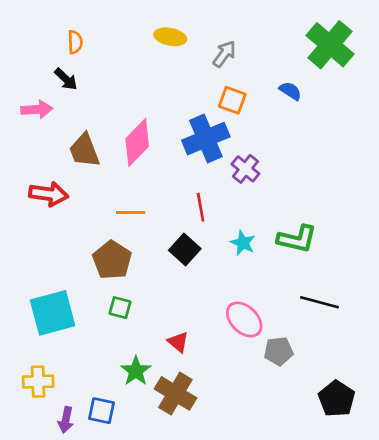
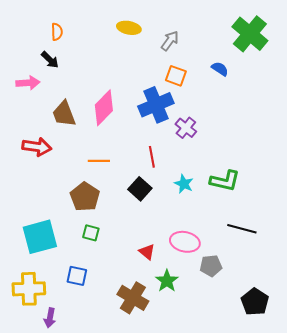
pink ellipse: (244, 319) -> (185, 242), turned -32
red triangle: (178, 342) -> (147, 252), moved
green star: (136, 371) -> (167, 281), moved
yellow cross: (38, 382) -> (29, 289), size x1.4
blue square: (101, 411) -> (77, 276), moved

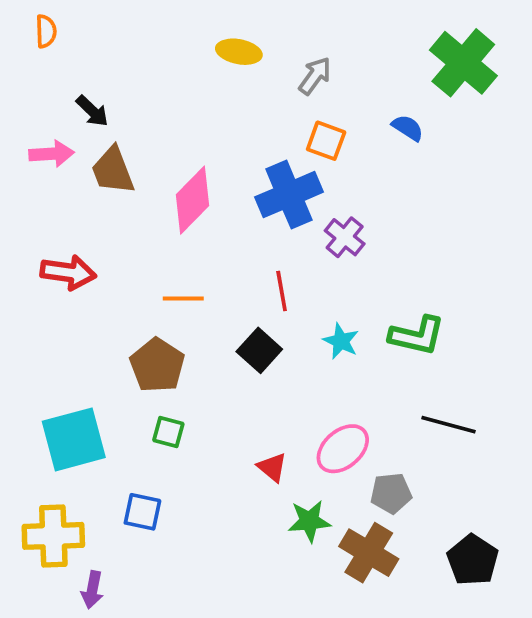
orange semicircle: (57, 32) -> (46, 31), moved
brown trapezoid: (64, 114) -> (113, 170), moved
pink ellipse: (185, 242) -> (343, 449), turned -52
green star: (167, 281) -> (309, 521), turned 30
brown cross: (133, 298) -> (369, 553), moved

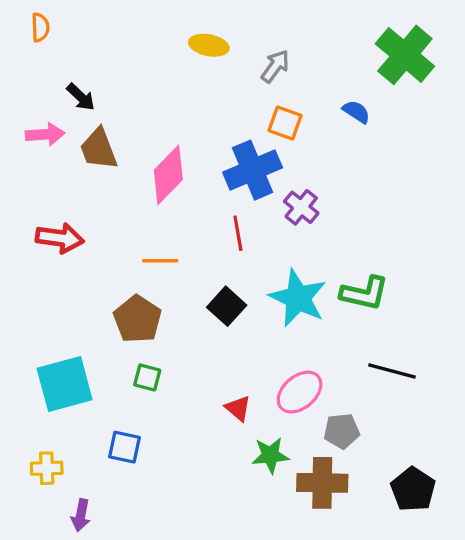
red line: (282, 291) -> (238, 233), moved
cyan star: (341, 341) -> (298, 298), size x1.8
yellow cross: (53, 536) -> (47, 468), size x0.6
brown cross: (369, 553) -> (322, 483), turned -30

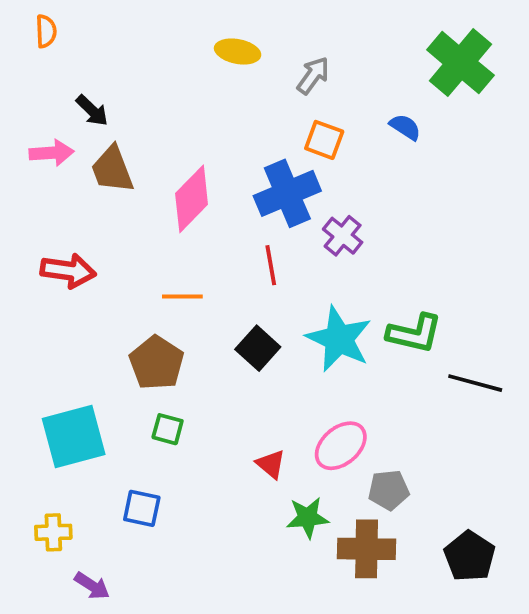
black line: (392, 371) -> (475, 383), moved
purple arrow: (81, 515) -> (92, 586), turned -68

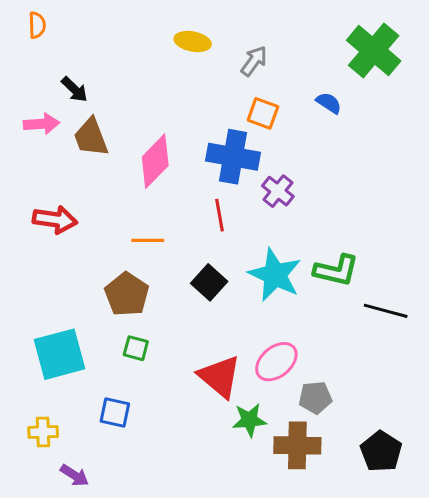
blue cross: (287, 193) -> (233, 157), turned 33
red triangle: (271, 464) -> (220, 377), size x1.8

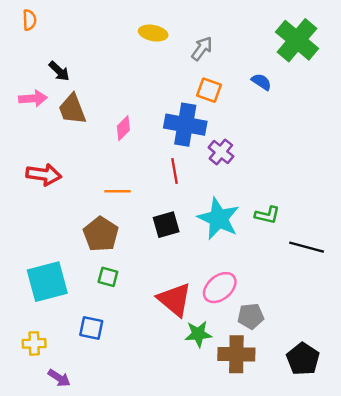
pink diamond: (155, 161) -> (123, 128), size x0.6
green L-shape: (336, 270) -> (267, 215), size x0.7
black square: (209, 282) -> (166, 225), turned 32

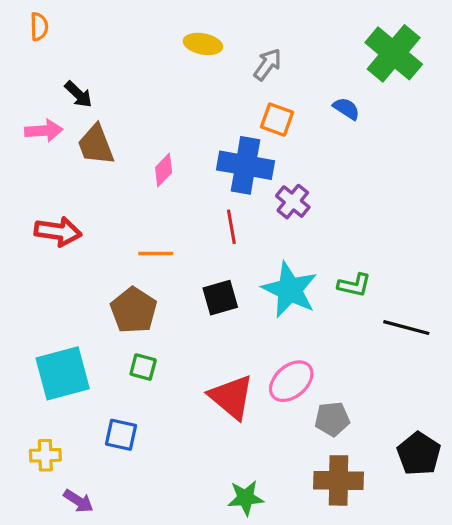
green star: (198, 334) -> (246, 498), moved
brown cross: (236, 354) -> (338, 480), moved
black pentagon: (303, 359) -> (419, 454), moved

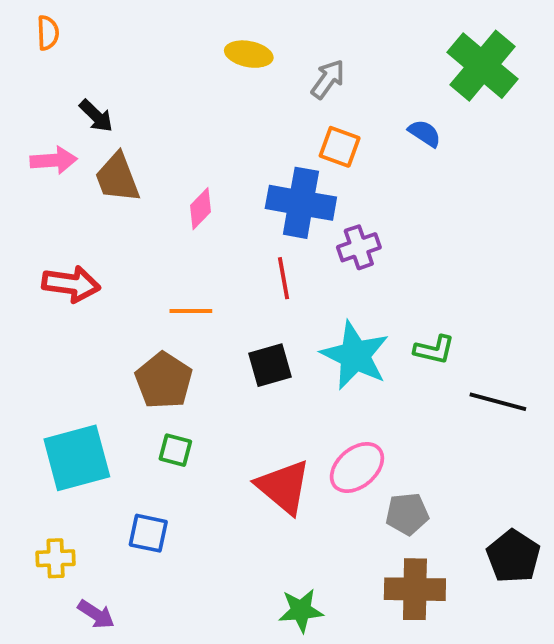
purple cross: (293, 202) -> (359, 247), turned 32

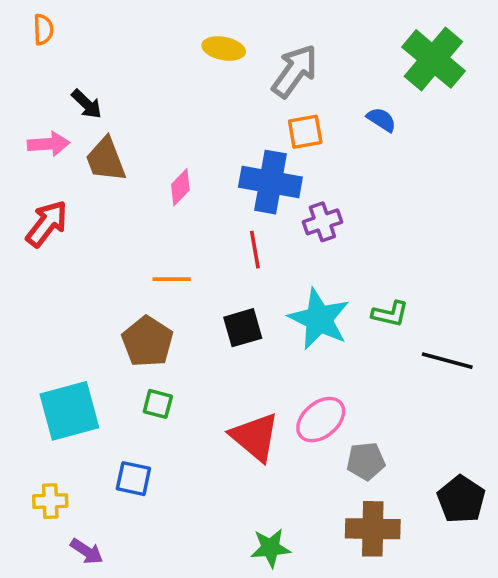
gray arrow: (328, 79) -> (295, 71), size x1.5
orange square: (340, 147) -> (305, 132), turned -30
red arrow: (71, 284) -> (47, 224), moved, turned -60

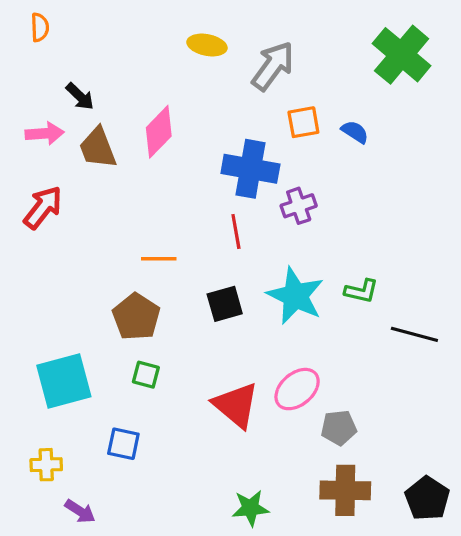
blue semicircle: (381, 120) -> (355, 132), moved
orange square: (305, 132) -> (303, 122), moved
pink diamond: (180, 187) -> (159, 132), moved, size x1.5
black pentagon: (461, 499) -> (427, 498), moved

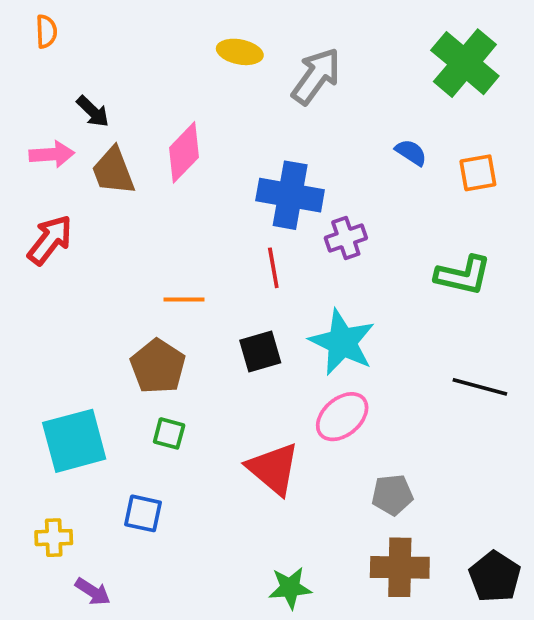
orange square: (303, 122) -> (478, 173), moved
green L-shape: (361, 291) -> (463, 275), moved, size x1.4
pink ellipse: (297, 389) -> (342, 417), moved

